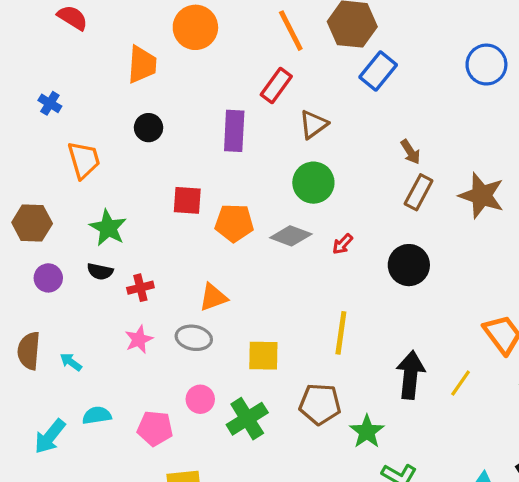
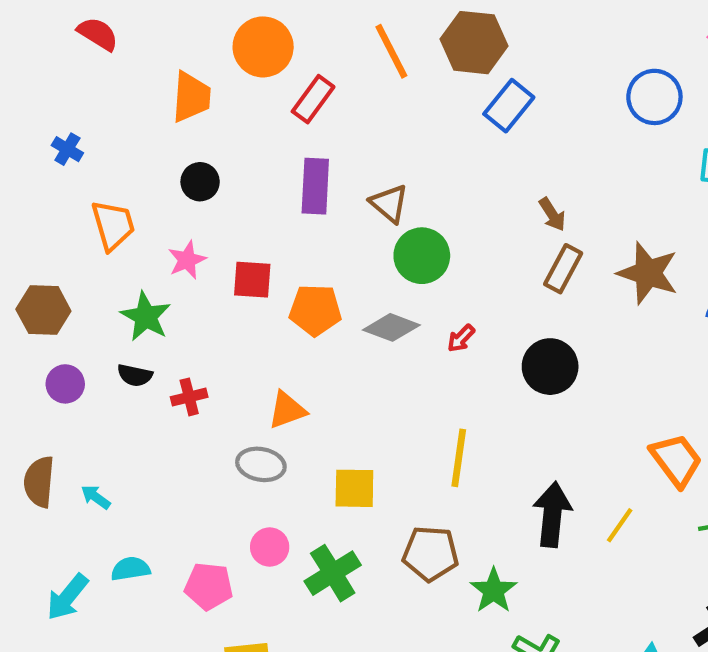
red rectangle: (276, 86) -> (313, 99), moved
brown triangle: (313, 124) -> (389, 203), moved, turned -44
pink star: (139, 339) -> (187, 260), moved

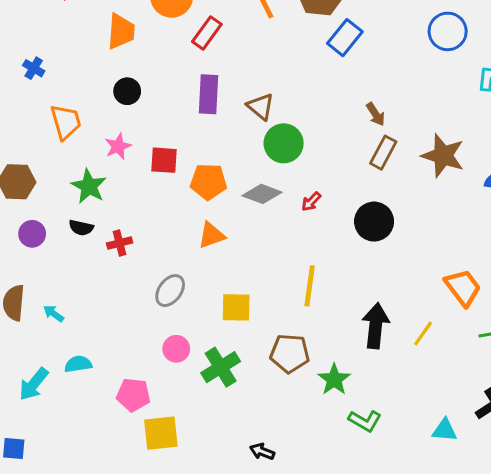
orange triangle: (287, 410) -> (212, 235), moved
gray ellipse: (261, 464) -> (170, 291), turned -64
pink pentagon: (209, 586) -> (133, 395), moved

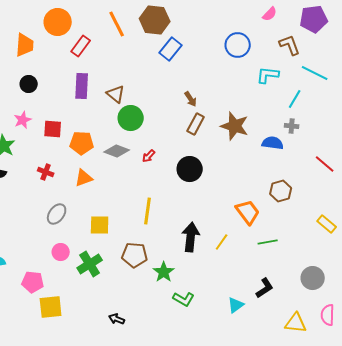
red cross: (120, 243) -> (46, 172), moved, turned 35
cyan triangle: (445, 430) -> (236, 305), turned -42

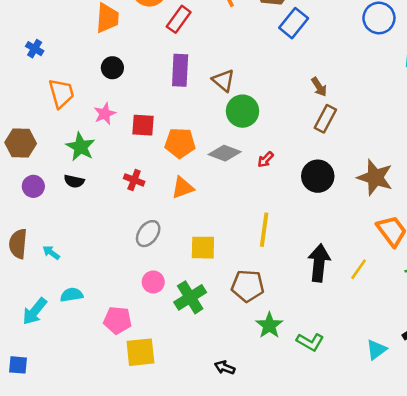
brown star: (235, 126) -> (375, 177), moved
green star: (164, 272) -> (269, 325), moved

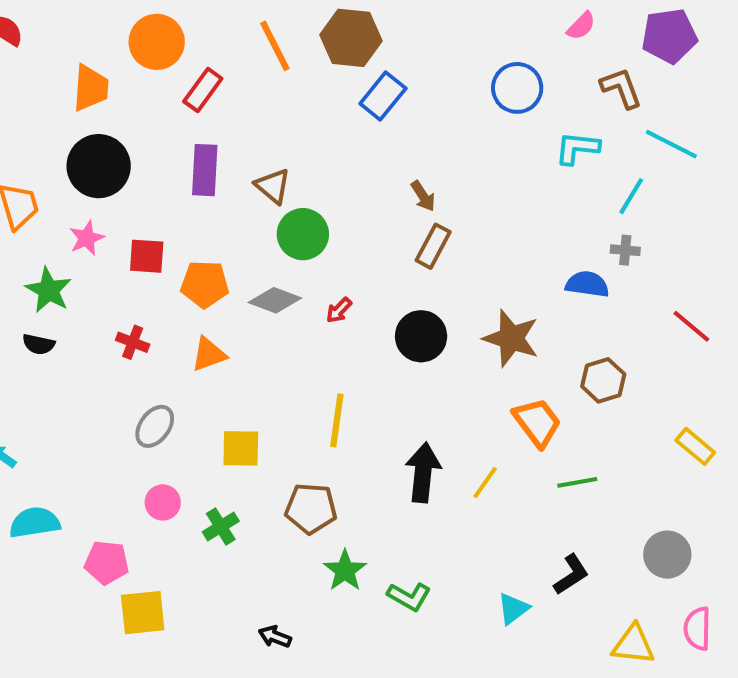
black circle: (112, 68) -> (99, 166), size x1.8
cyan semicircle: (72, 295) -> (35, 522), size x1.4
green cross: (190, 297) -> (221, 526), size x0.7

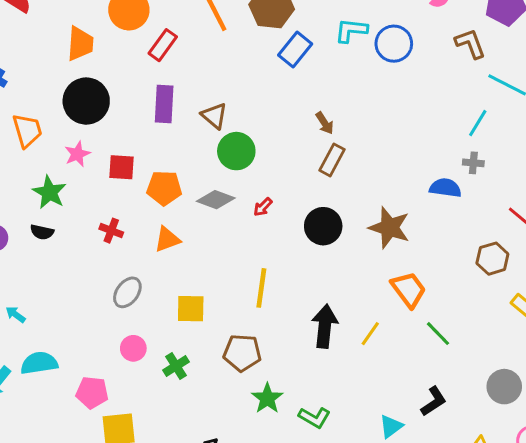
cyan L-shape: (577, 148) -> (351, 30), moved
brown hexagon: (603, 380) -> (492, 259), moved
green line: (577, 482) -> (438, 334), turned 56

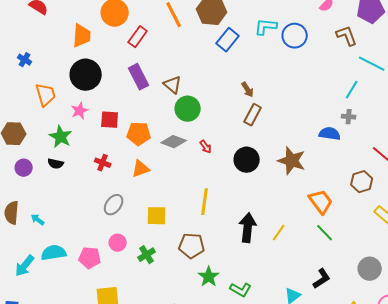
purple rectangle: (164, 104) -> (139, 77), turned -30
red arrow: (263, 207) -> (206, 147), turned -80
orange trapezoid: (409, 289) -> (321, 202), moved
pink pentagon: (92, 392) -> (90, 258), moved

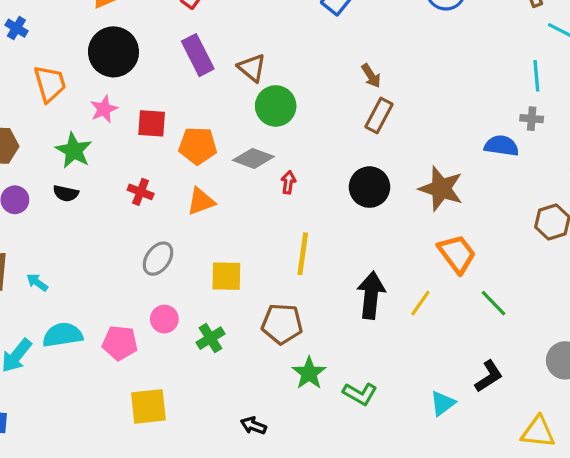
cyan line: (352, 90) -> (536, 76), turned -36
red arrow: (206, 147) -> (288, 182), moved, turned -136
orange trapezoid: (321, 202) -> (457, 254), moved

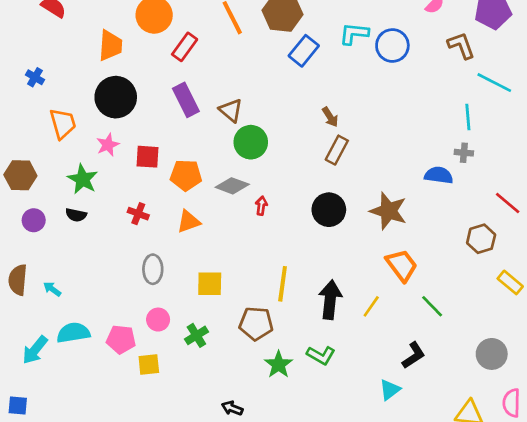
yellow line: (303, 254) -> (283, 284), moved
gray ellipse: (158, 259) -> (153, 269), turned -36
black L-shape: (489, 376) -> (414, 355), moved
green L-shape: (360, 394) -> (321, 355), moved
yellow square: (148, 406) -> (149, 365), moved, size x0.7

